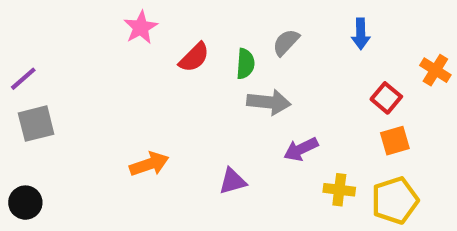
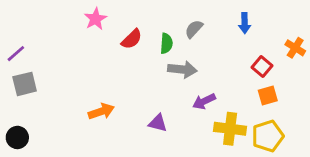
purple triangle: (233, 181) -> (158, 123), turned 30
yellow cross: (339, 190) -> (230, 129), size x1.5

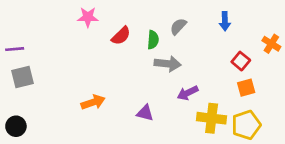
pink star: (95, 19) -> (88, 17), turned 30
purple line: (16, 54) -> (15, 49), turned 36

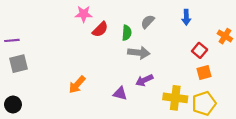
pink star: (88, 17) -> (84, 14), moved
purple arrow: (188, 93) -> (144, 80), moved
orange arrow: (93, 102) -> (77, 85), turned 150

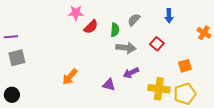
red square: (200, 50) -> (157, 44), moved

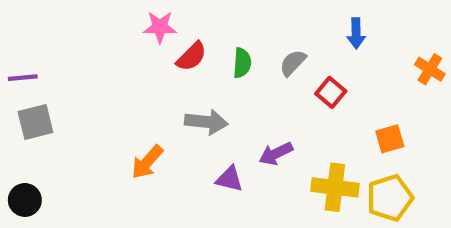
gray semicircle: (134, 20) -> (293, 63), moved
gray arrow: (126, 48) -> (206, 122), moved

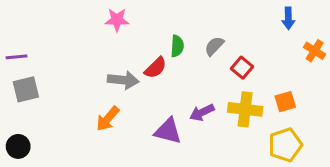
blue arrow: (356, 33) -> (288, 18), moved
red semicircle: (191, 57) -> (156, 68), moved
gray arrow: (206, 122) -> (123, 80), moved
purple triangle: (229, 179) -> (168, 131), size x1.4
yellow cross: (335, 187) -> (245, 109), moved

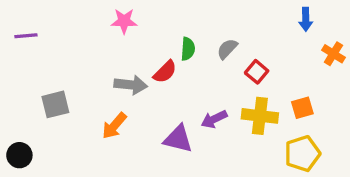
purple line: (17, 57) -> (26, 36), moved
gray square: (26, 89) -> (55, 104), moved

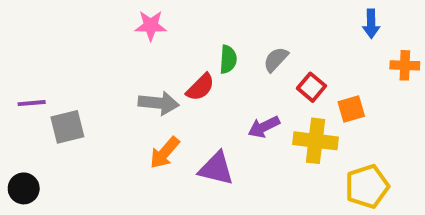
purple line: (26, 36) -> (32, 103), moved
orange cross: (333, 54) -> (405, 65), turned -30
orange square: (302, 108) -> (351, 109), moved
purple arrow: (214, 119) -> (264, 127), moved
orange arrow: (114, 126) -> (165, 153), moved

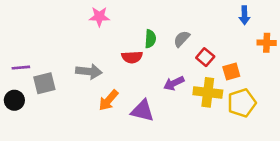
red semicircle: (200, 87) -> (132, 57), turned 42
gray arrow: (159, 103) -> (89, 71), moved
yellow pentagon: (367, 186) -> (242, 103), moved
black circle: (24, 188) -> (14, 100), moved

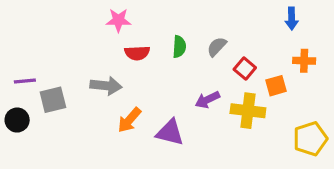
orange cross: (267, 43) -> (304, 61), moved
red semicircle: (132, 57) -> (137, 53), moved
yellow pentagon: (242, 103) -> (310, 139), moved

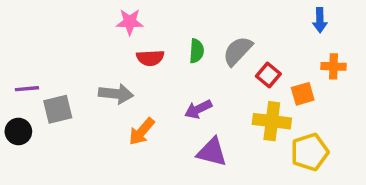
gray semicircle: (217, 47) -> (238, 51), size x1.4
purple arrow: (207, 100) -> (198, 109), moved
purple triangle: (170, 132) -> (212, 152), moved
yellow pentagon: (310, 139) -> (310, 152), moved

